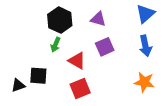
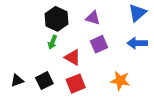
blue arrow: (145, 46) -> (137, 43), turned 102
black square: (38, 76) -> (44, 81), moved, turned -30
orange star: (144, 82) -> (120, 81), moved

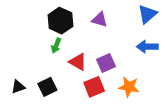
purple square: (99, 44) -> (106, 63), moved
red square: (76, 84) -> (94, 87), moved

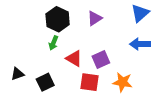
purple triangle: (100, 20) -> (95, 18), turned -49
black triangle: (18, 87) -> (17, 74), moved
red square: (94, 87) -> (90, 82), turned 30

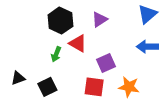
green arrow: (53, 43) -> (56, 54), moved
red triangle: (74, 58) -> (78, 43), moved

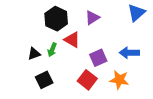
blue arrow: (147, 47) -> (129, 53), moved
black triangle: (18, 78) -> (34, 54), moved
red square: (94, 87) -> (87, 80), turned 30

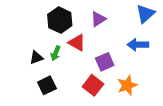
blue arrow: (129, 53) -> (138, 45), moved
orange star: (119, 80) -> (127, 85), turned -30

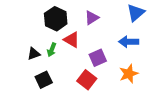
orange star: (127, 85) -> (129, 74), moved

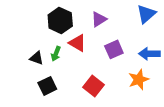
blue arrow: (129, 42) -> (149, 54), moved
black triangle: (34, 54) -> (37, 58), turned 40
purple square: (98, 58) -> (114, 49), moved

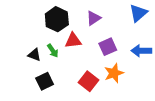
red triangle: (77, 43) -> (73, 41), turned -36
green arrow: (56, 54) -> (53, 51), turned -56
orange star: (139, 80) -> (114, 73), moved

